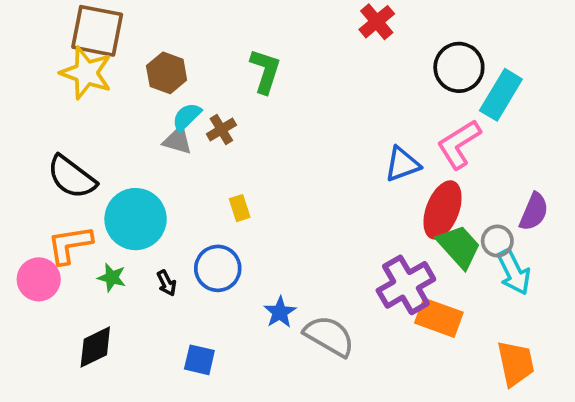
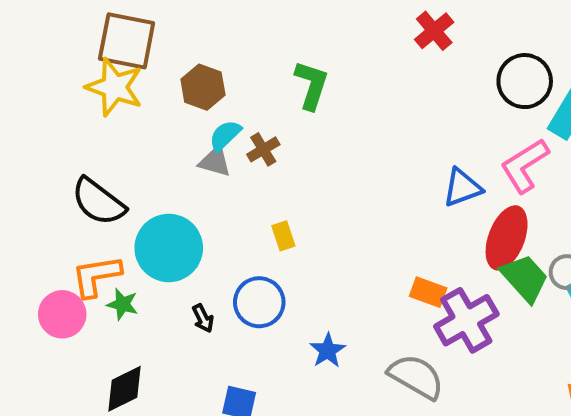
green star: (112, 278) -> (123, 304), moved
orange rectangle: (439, 318) -> (428, 292), moved, size x0.7
gray semicircle: (329, 336) -> (416, 377), moved

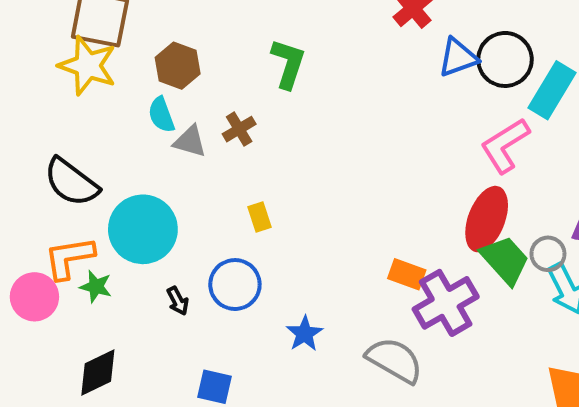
cyan semicircle: (225, 135) -> (161, 115), moved, turned -66
blue triangle: (462, 188) -> (458, 57), moved

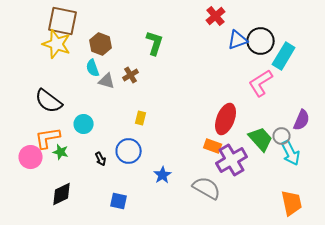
yellow rectangle: (260, 217) -> (141, 118), turned 32
red ellipse: (487, 219) -> (226, 119), moved
cyan circle: (143, 229) -> (84, 124), size x0.6

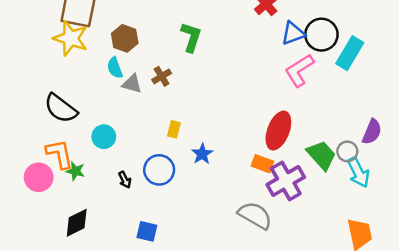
pink L-shape: (261, 83) -> (299, 70), moved
orange L-shape: (48, 138) -> (60, 154), turned 88
blue star: (163, 175) -> (202, 154), moved

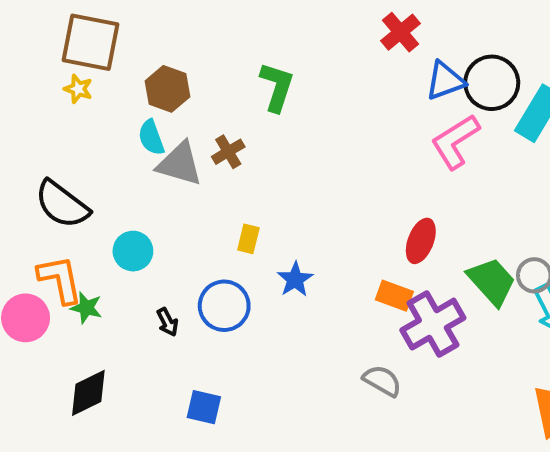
yellow star: (71, 38) -> (78, 89), size x0.5
gray triangle: (132, 84) -> (180, 164), size x1.4
red ellipse: (278, 131) -> (421, 241), size x0.7
gray semicircle: (255, 215) -> (382, 381), size x0.7

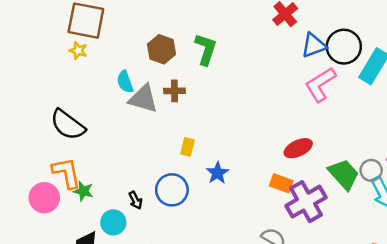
brown hexagon: (167, 89) -> (161, 49), moved
brown cross: (228, 152) -> (175, 91), turned 30
red ellipse: (421, 241) -> (298, 148), turned 44
cyan circle: (133, 251) -> (113, 222), moved

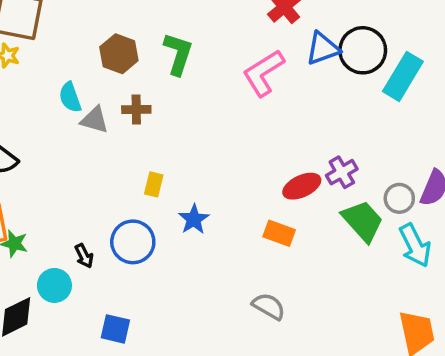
pink L-shape: (320, 84) -> (263, 73), moved
gray triangle: (143, 99) -> (94, 120), size x0.7
gray circle: (371, 170) -> (399, 198), moved
purple cross: (306, 202) -> (342, 172), moved, size x0.6

